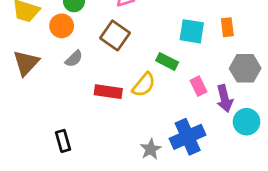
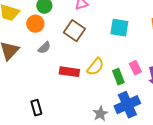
cyan square: (192, 31) -> (119, 28), moved
green rectangle: (167, 61) -> (118, 77), moved, turned 42

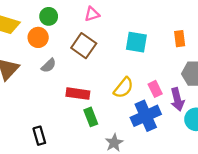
yellow semicircle: (95, 67) -> (124, 88), moved
green rectangle: (118, 77) -> (91, 117), moved
blue cross: (127, 105) -> (146, 116), moved

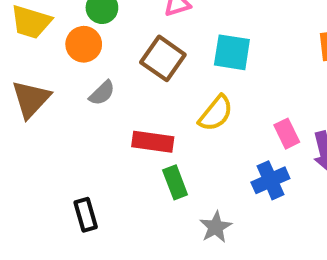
cyan square: (136, 42) -> (232, 52), moved
yellow semicircle: (124, 88) -> (216, 113), moved
blue cross: (146, 116) -> (270, 180), size x0.7

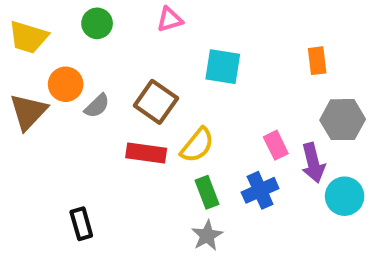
orange circle: (84, 44) -> (66, 84), moved
brown square: (163, 58) -> (156, 102), moved
yellow semicircle: (216, 113) -> (197, 145), moved
green rectangle: (175, 182) -> (207, 192), moved

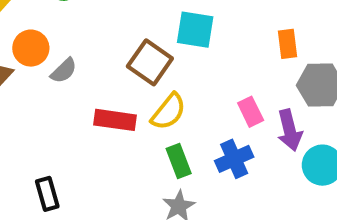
orange rectangle: (317, 61) -> (288, 44), moved
brown square: (156, 102) -> (150, 62), moved

